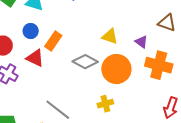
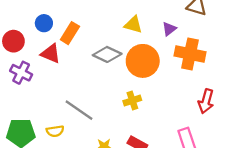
purple triangle: (141, 42) -> (169, 29), turned 48

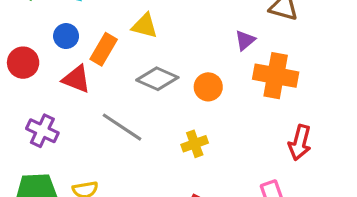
yellow triangle: (133, 25) -> (145, 26), moved
orange circle: (143, 61) -> (208, 87), size x0.6
purple cross: (21, 73) -> (42, 131), moved
gray line: (79, 110) -> (122, 127), moved

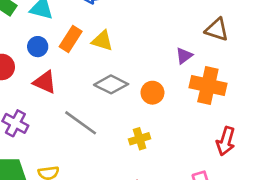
orange rectangle: (104, 49) -> (71, 39), moved

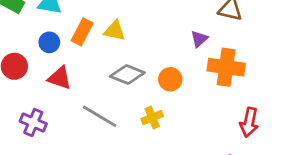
yellow cross: (140, 139) -> (152, 118), moved

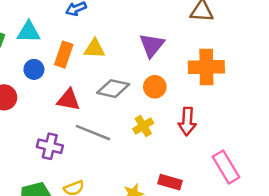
purple triangle: (199, 39) -> (152, 45), moved, size x1.5
red triangle: (60, 78) -> (69, 100), moved
purple cross: (33, 122) -> (50, 146), moved
red arrow: (249, 122) -> (187, 121), moved

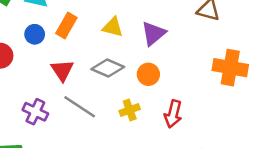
yellow triangle: (95, 49) -> (113, 27), moved
orange cross: (206, 67) -> (230, 68), moved
red triangle: (69, 100) -> (62, 70), turned 35

